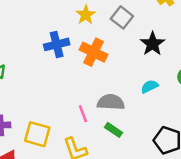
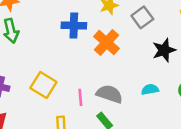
yellow square: (37, 134) -> (43, 85), moved

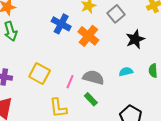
blue cross: (74, 26) -> (61, 24), turned 30
pink line: (80, 97) -> (70, 82), turned 32

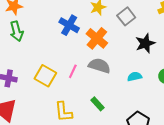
gray semicircle: (93, 77) -> (99, 66), moved
pink line: (70, 82) -> (73, 71), moved

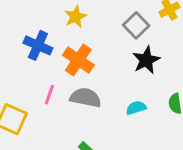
gray square: (126, 16) -> (136, 25), moved
pink line: (73, 71) -> (49, 95), moved

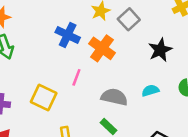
gray square: (136, 25) -> (129, 19), moved
gray semicircle: (86, 98) -> (114, 97), moved

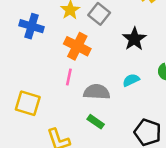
blue cross: (68, 35) -> (32, 26), moved
pink line: (76, 77) -> (69, 77), moved

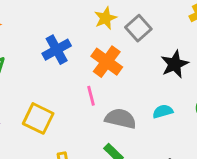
blue cross: (32, 26) -> (57, 50), moved, turned 35
pink line: (69, 77) -> (91, 96), turned -35

